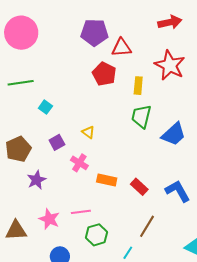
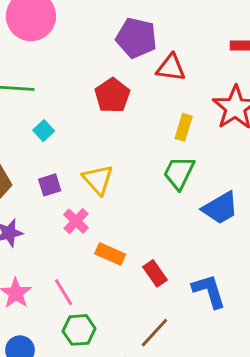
red pentagon: (104, 74) -> (112, 95), moved
yellow triangle: (88, 132) -> (98, 180), size x1.6
pink line: (81, 212) -> (63, 292), turned 54

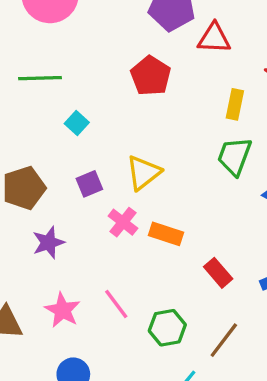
yellow triangle: (98, 180) -> (143, 173), turned 40
orange rectangle: (110, 254) -> (166, 234), moved
green hexagon: (79, 330) -> (167, 328), moved

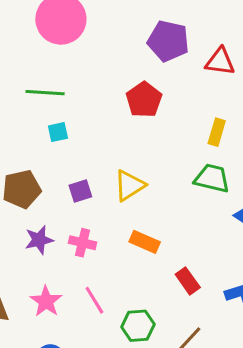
red triangle: (214, 38) -> (220, 62), moved
cyan square: (77, 123) -> (58, 132), moved, turned 30
green trapezoid: (234, 156) -> (212, 178), turned 78
pink cross: (123, 222) -> (82, 243), moved, turned -30

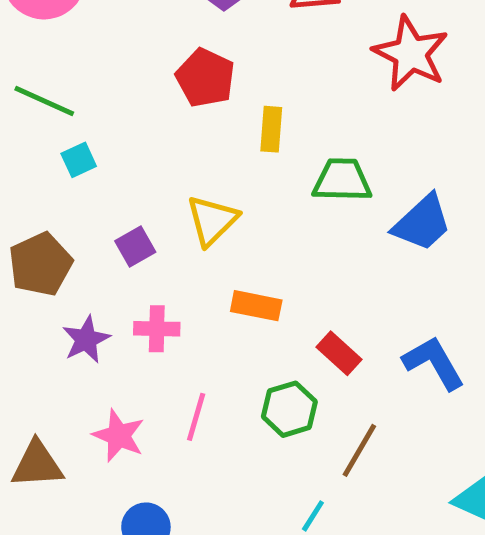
green line: (45, 93) -> (44, 101), turned 33
yellow rectangle: (217, 132) -> (271, 129), moved
pink line: (94, 300) -> (196, 417), turned 60
green hexagon: (138, 326) -> (289, 409), moved

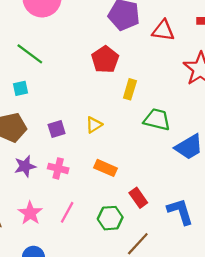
cyan square: (79, 160) -> (21, 88), moved
yellow triangle: (212, 220) -> (94, 125), size x0.7

